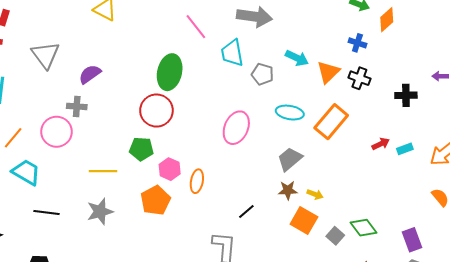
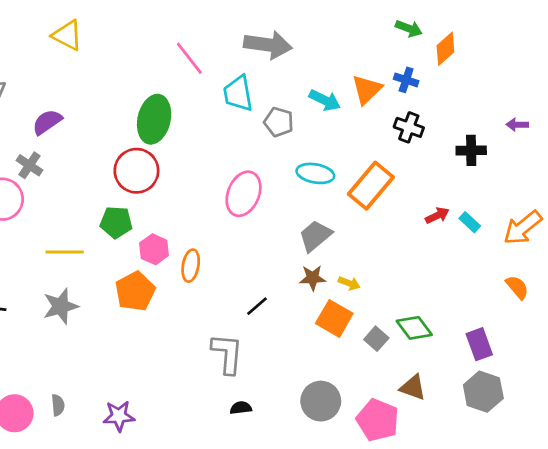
orange triangle: (328, 72) -> (367, 89), moved
gray cross: (77, 106) -> (29, 165), turned 30
cyan rectangle: (405, 149) -> (470, 222), turned 63

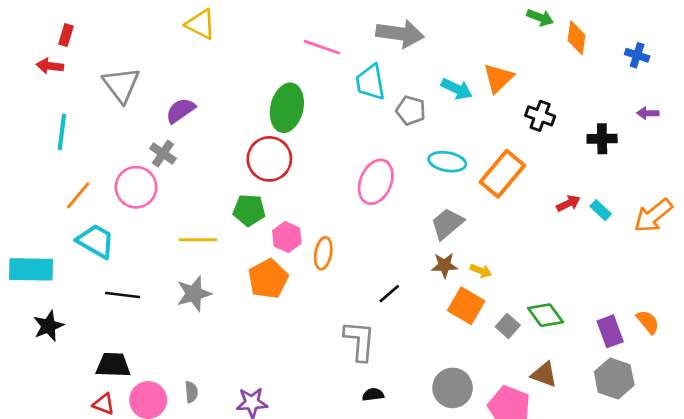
orange diamond: (445, 49) -> (576, 38), turned -40
pink line: (189, 58) -> (322, 47), turned -33
blue cross: (406, 80) -> (637, 55), moved
orange semicircle: (517, 287) -> (648, 322), moved

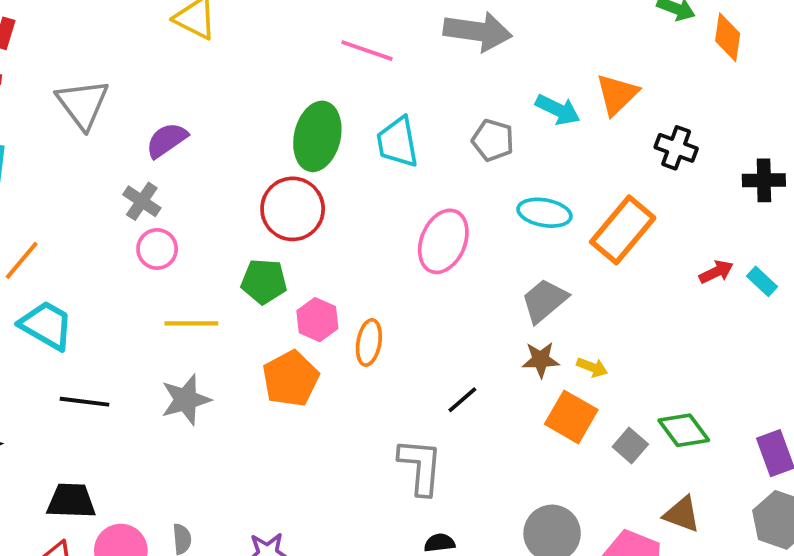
cyan trapezoid: (370, 82) -> (398, 142), moved
pink circle: (136, 187) -> (157, 249), moved, size x0.7

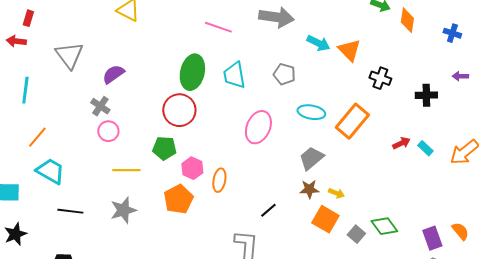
orange triangle: (617, 94) -> (349, 50), turned -30
cyan arrow: (558, 110) -> (318, 43), moved

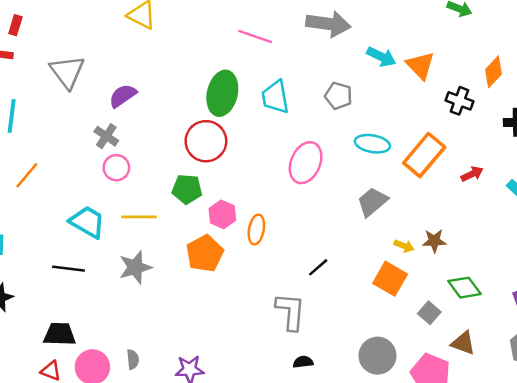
orange diamond: (407, 20) -> (494, 72), moved, turned 35
red arrow: (401, 143) -> (472, 174), moved
cyan trapezoid: (50, 171) -> (87, 222), moved
brown star: (309, 189) -> (434, 241), moved
gray square: (356, 234) -> (429, 313), moved

